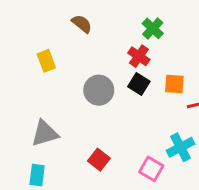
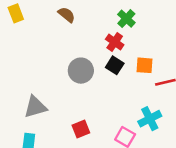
yellow rectangle: (46, 61) -> (16, 13), moved
red square: (99, 160) -> (81, 129), turned 30

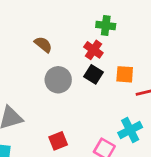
brown semicircle: (67, 15) -> (43, 44), moved
green cross: (126, 19) -> (106, 25), turned -36

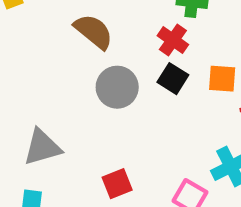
brown semicircle: (43, 44) -> (94, 31), size x1.4

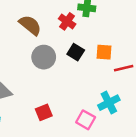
red cross: (173, 40) -> (67, 21), moved

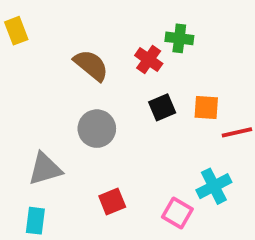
black square: (76, 52) -> (162, 107), turned 35
gray circle: (44, 57) -> (97, 129), moved

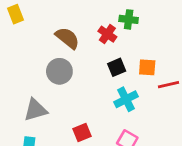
gray circle: (97, 129) -> (59, 71), moved
cyan cross: (214, 186) -> (126, 99), moved

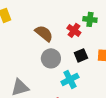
gray circle: (59, 71) -> (51, 58), moved
cyan cross: (126, 99) -> (70, 79), moved

